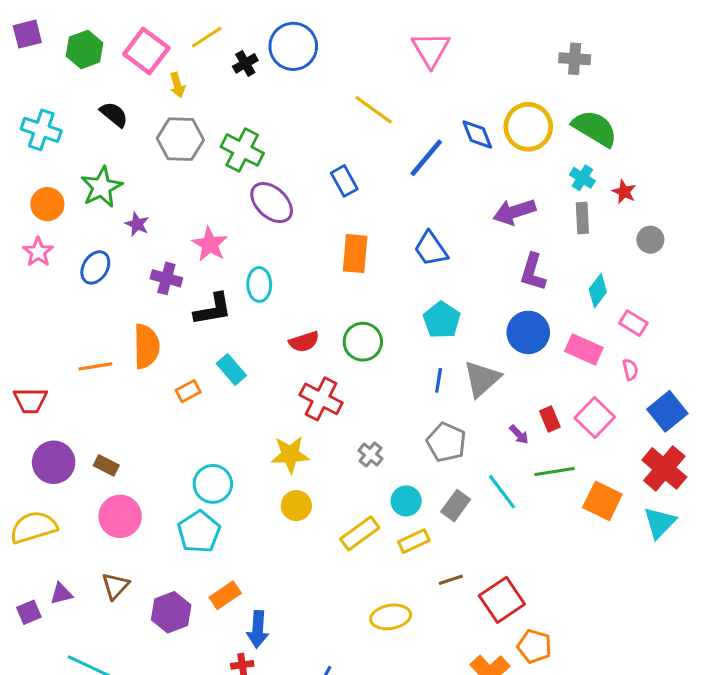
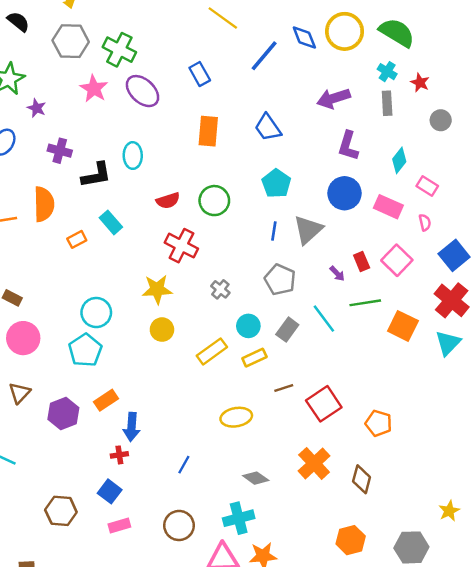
pink star: (210, 244) -> (94, 89), moved
orange pentagon: (534, 646) -> (379, 423), moved

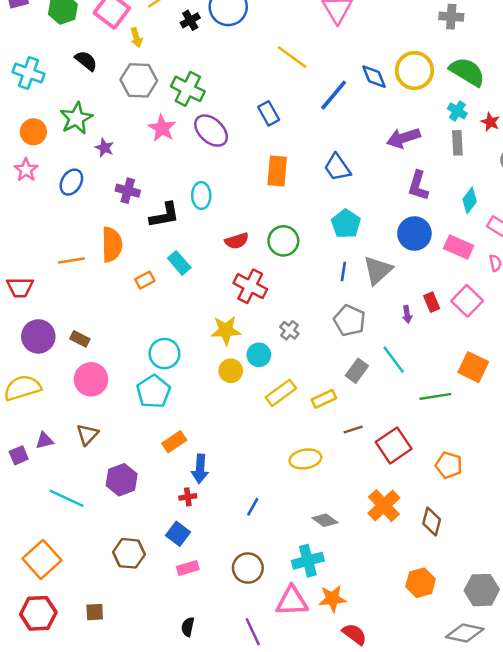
purple arrow: (337, 274) -> (407, 314), turned 35
green line: (365, 303) -> (435, 396), moved
cyan circle: (248, 326) -> (259, 355), moved
purple hexagon: (63, 414) -> (122, 480), moved

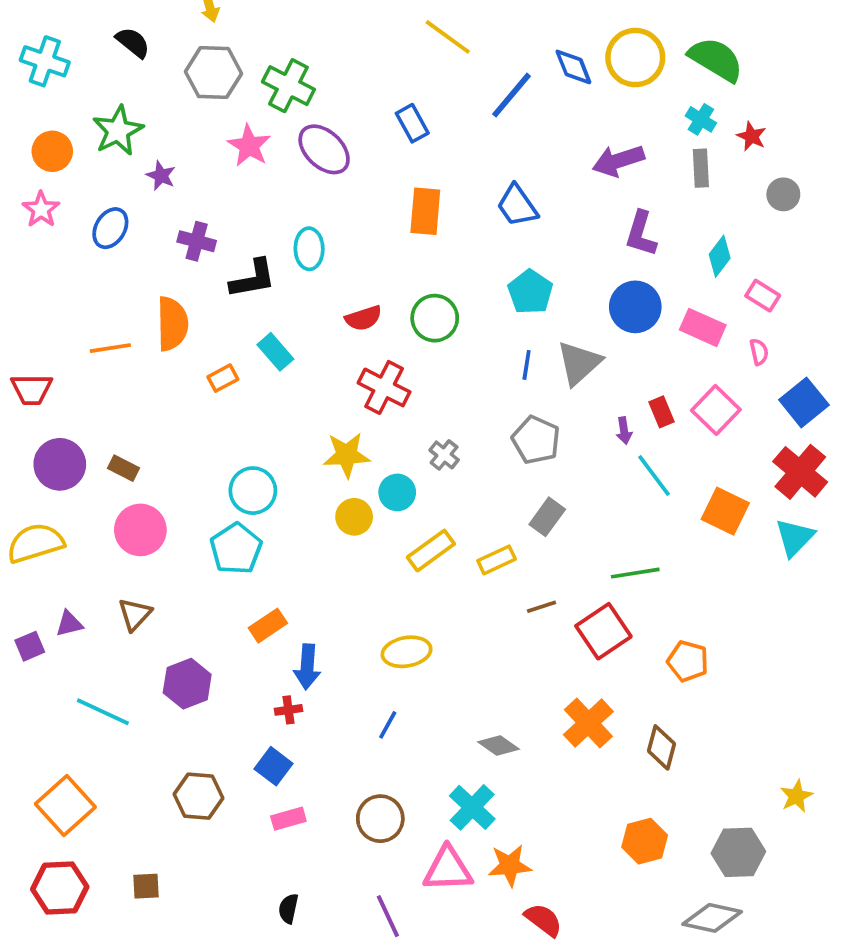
cyan line: (394, 360) -> (654, 476), moved
green line: (435, 396) -> (635, 573), moved
yellow ellipse: (305, 459) -> (407, 652), moved
cyan cross: (308, 561) -> (472, 807), turned -32

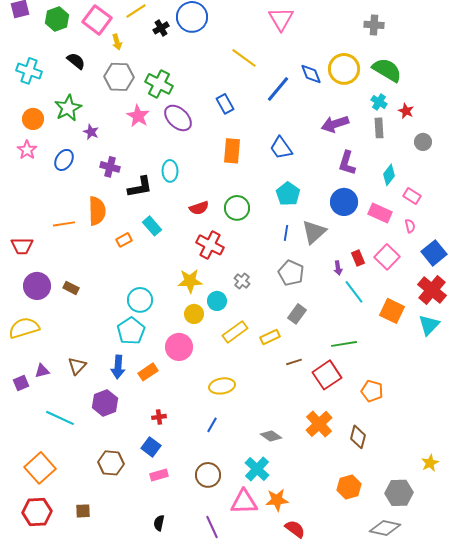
pink circle: (140, 530) -> (179, 347), moved
blue arrow: (307, 667) -> (118, 367), moved

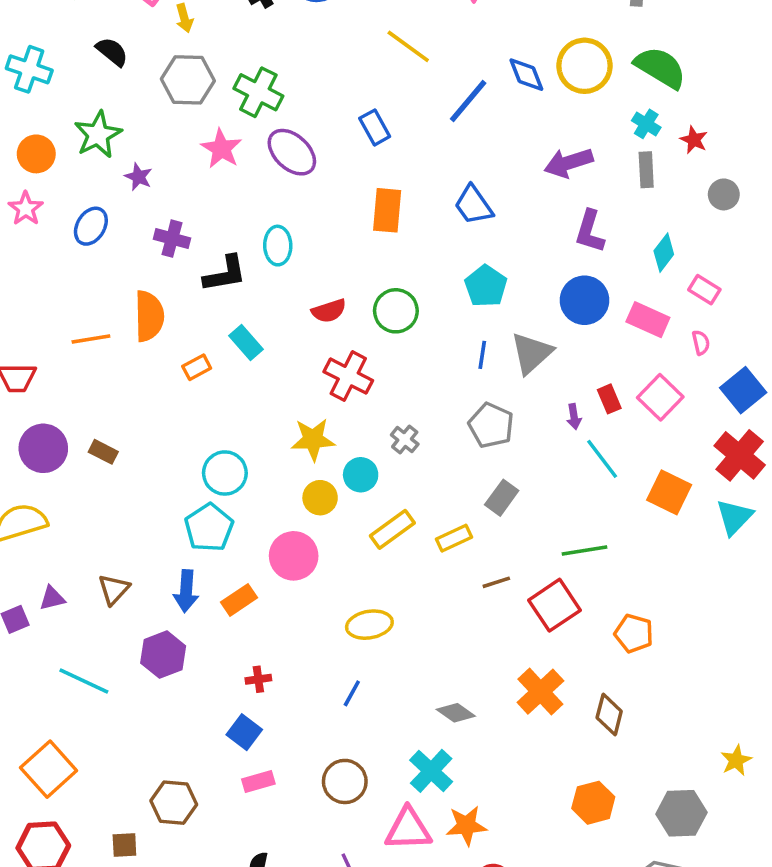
brown hexagon: (111, 463) -> (174, 803), moved

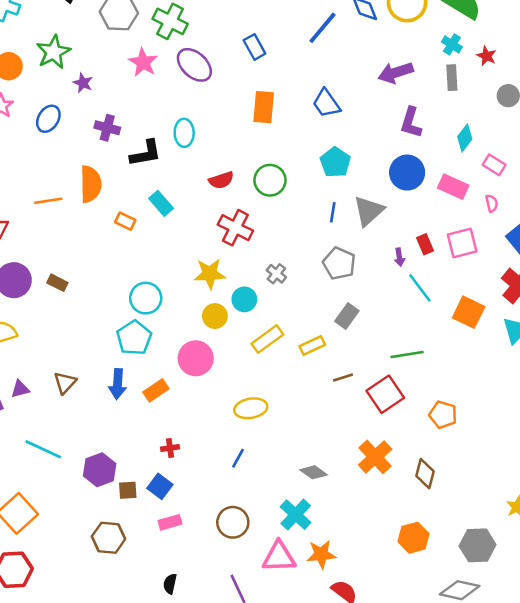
orange rectangle: (197, 367) -> (125, 221), turned 54
pink square: (660, 397) -> (462, 243), turned 32
purple hexagon: (163, 655) -> (100, 470), moved
brown square: (124, 845) -> (128, 490), moved

